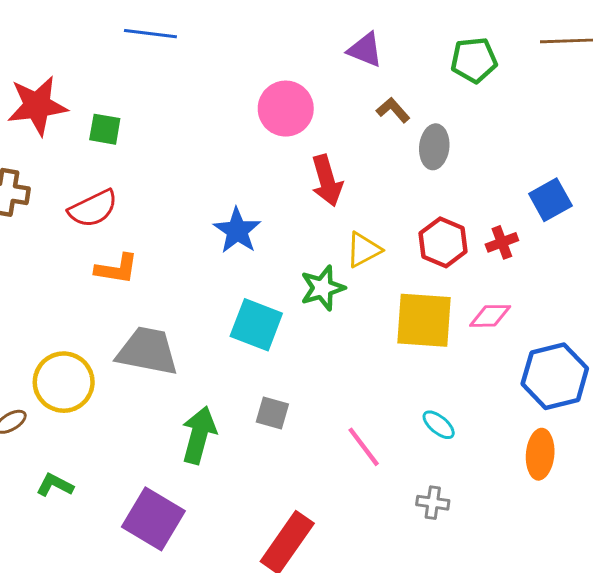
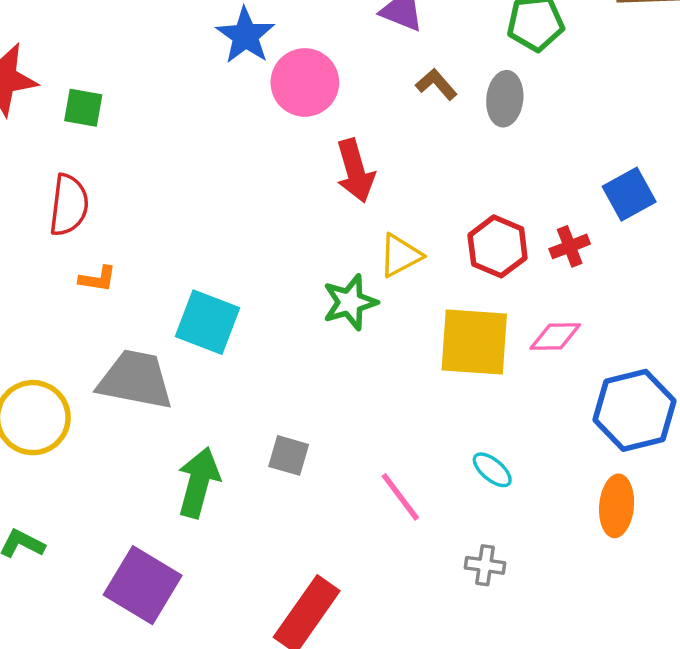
gray ellipse: (434, 147) -> (505, 99), moved
red semicircle: (93, 209) -> (69, 205), turned -57
blue star: (237, 231) -> (245, 36), moved
orange L-shape: (117, 269) -> (98, 279), size x0.7
cyan square: (256, 325) -> (208, 322), moved

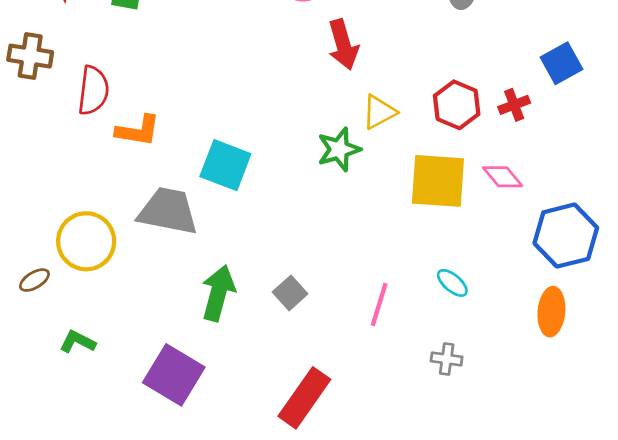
red semicircle: (69, 205) -> (93, 90), moved
orange L-shape: (98, 279) -> (138, 131), size x1.5
pink diamond: (555, 337) -> (503, 177), turned 51
gray square: (289, 455) -> (290, 293), moved, turned 32
pink line: (400, 497) -> (379, 304), turned 54

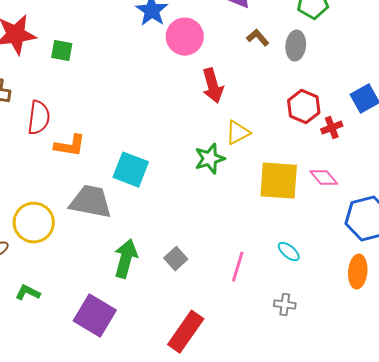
red hexagon: (457, 105) -> (304, 107), moved

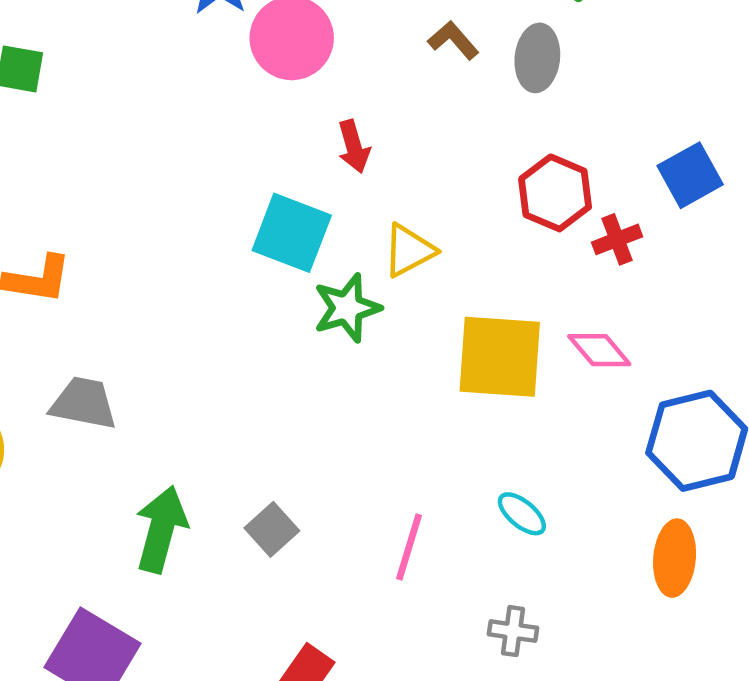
red arrow: (213, 86) -> (354, 146), size x0.7
cyan square: (131, 170) -> (292, 233), moved
gray trapezoid: (91, 202) -> (84, 403), size x0.7

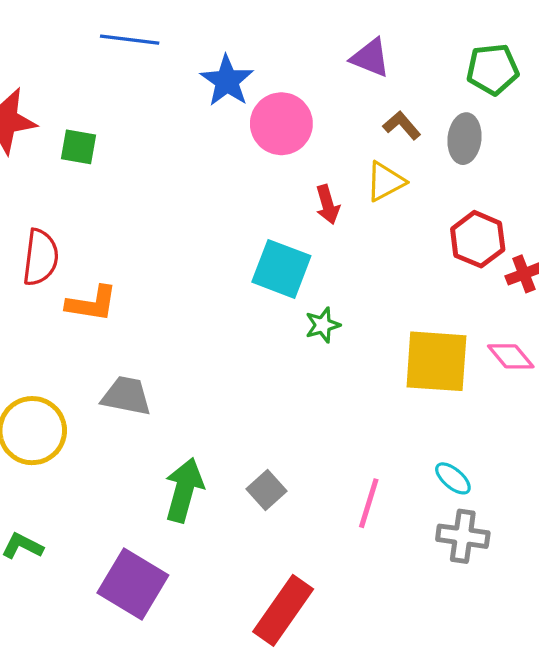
yellow triangle: (409, 250) -> (385, 181), moved
green star: (347, 308) -> (323, 325), size x0.7
gray cross: (513, 631) -> (463, 536), moved, size x1.4

